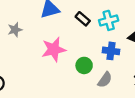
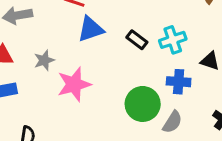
pink star: (54, 49) -> (74, 84), moved
green circle: (84, 65) -> (143, 104), size x1.5

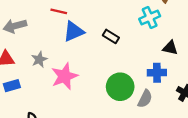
cyan cross: (173, 40) -> (150, 18), moved
blue cross: (179, 82) -> (157, 73), moved

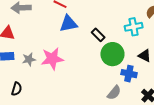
gray star: (39, 59) -> (29, 59), moved
green circle: (120, 87) -> (112, 54), moved

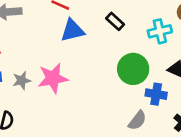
black rectangle: (98, 35) -> (115, 21), moved

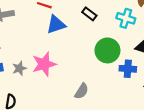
cyan cross: (160, 31) -> (126, 18), turned 36
gray semicircle: (137, 120) -> (82, 91), moved

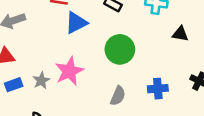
green circle: (107, 50) -> (120, 49), moved
blue cross: (128, 69) -> (158, 89), moved

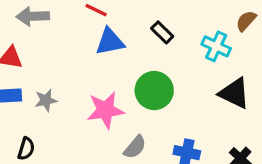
black triangle: (180, 34) -> (234, 93), size x1.5
pink star: (69, 71) -> (105, 110), moved

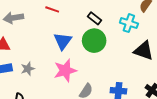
blue triangle: (110, 42) -> (63, 41), moved, turned -36
green circle: (154, 91) -> (94, 41), moved

